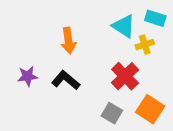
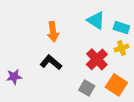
cyan rectangle: (155, 18) -> (121, 28), moved
yellow cross: (145, 45) -> (121, 48), moved
purple star: (28, 76) -> (14, 77), moved

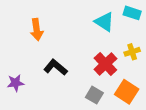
cyan rectangle: (121, 28) -> (132, 13), moved
orange arrow: (53, 32) -> (37, 30), moved

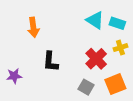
cyan rectangle: (132, 13) -> (117, 23), moved
black L-shape: (56, 67) -> (51, 62), turned -125
orange square: (127, 92) -> (115, 84), turned 35

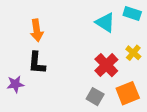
cyan rectangle: (117, 23) -> (132, 13), moved
yellow cross: (120, 48) -> (133, 53), turned -32
black L-shape: (51, 62) -> (37, 63), moved

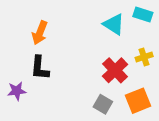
orange arrow: (37, 30) -> (40, 33), turned 30
yellow cross: (133, 53) -> (144, 57), turned 32

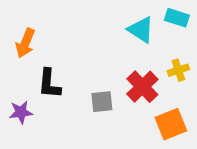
orange arrow: (40, 33) -> (25, 43), moved
gray square: (103, 104) -> (102, 102), moved, turned -36

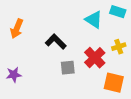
black L-shape: (49, 84) -> (56, 42), moved, turned 130
orange square: (171, 124) -> (114, 83), turned 35

